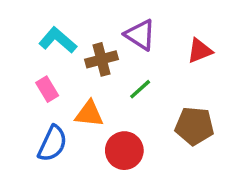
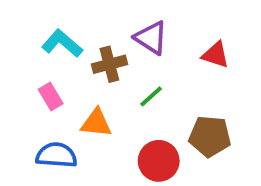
red triangle: (200, 51) -> (216, 55), turned 40
blue semicircle: (52, 144) -> (56, 155), turned -111
red circle: (124, 151) -> (159, 161), moved

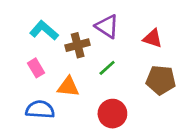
brown pentagon: (210, 136) -> (161, 80), moved

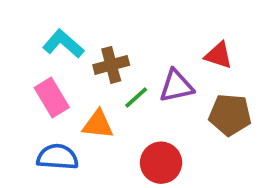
purple triangle: (107, 26) -> (176, 86), moved, turned -45
pink rectangle: (36, 68) -> (52, 98), size x1.4
green line: (107, 68) -> (136, 98), moved

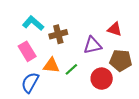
green line: (136, 98) -> (71, 69), moved
blue semicircle: (58, 157) -> (30, 83), turned -65
red circle: (161, 163) -> (102, 79), moved

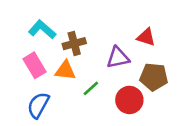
orange triangle: (51, 65) -> (65, 70), moved

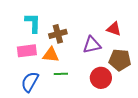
cyan L-shape: (42, 29) -> (33, 23), turned 50
pink rectangle: (34, 65) -> (27, 51), turned -66
green line: (91, 88) -> (61, 74), moved, turned 40

